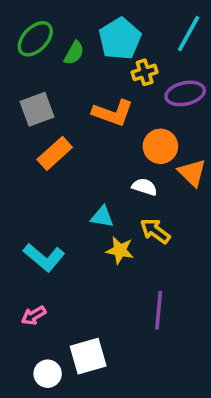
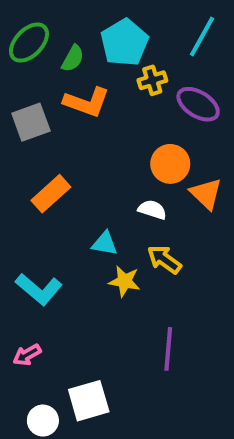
purple ellipse: (185, 93) -> (198, 104), turned 45
orange L-shape: (113, 113) -> (87, 102), moved
orange rectangle: (55, 153) -> (51, 194), moved

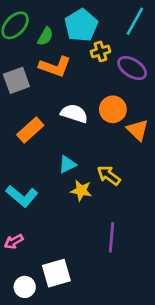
white semicircle: (152, 210) -> (74, 113), moved, size x1.4
cyan triangle: (105, 243) -> (67, 164), turned -36

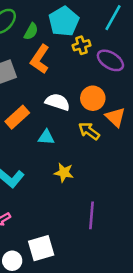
orange L-shape: (55, 67) -> (40, 59), turned 104
cyan triangle: (67, 164) -> (46, 137), moved, turned 30
yellow arrow: (109, 175) -> (89, 131), moved

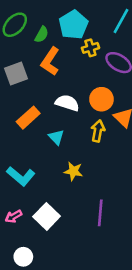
yellow arrow: (89, 131) -> (98, 131), turned 65
cyan triangle: (46, 137) -> (56, 137), turned 42
white square: (41, 248) -> (47, 216), moved, turned -30

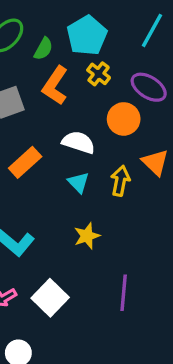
yellow cross: (90, 48) -> (99, 74), moved, turned -35
orange circle: (101, 99) -> (124, 119), moved
cyan triangle: (56, 137) -> (79, 182), moved
yellow star: (73, 171) -> (87, 236), turned -30

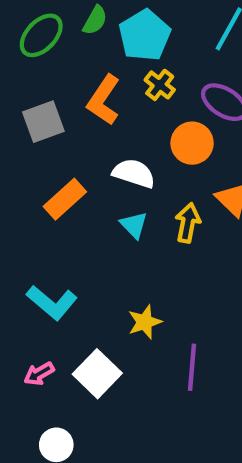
green semicircle: (43, 49) -> (95, 20), moved
yellow star: (87, 236) -> (145, 322), moved

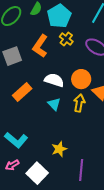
orange circle: (192, 143) -> (81, 79), moved
pink arrow: (39, 374) -> (12, 165), moved

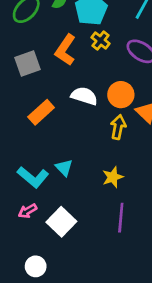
cyan triangle: (54, 104) -> (64, 168), moved
yellow star: (59, 149) -> (113, 177), moved

